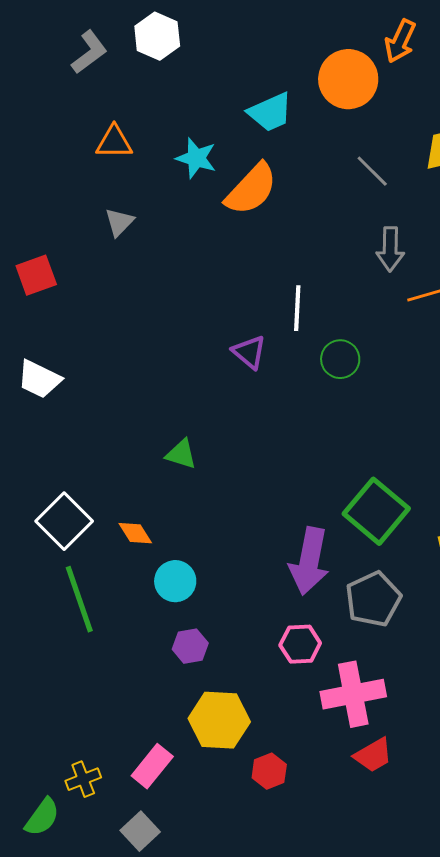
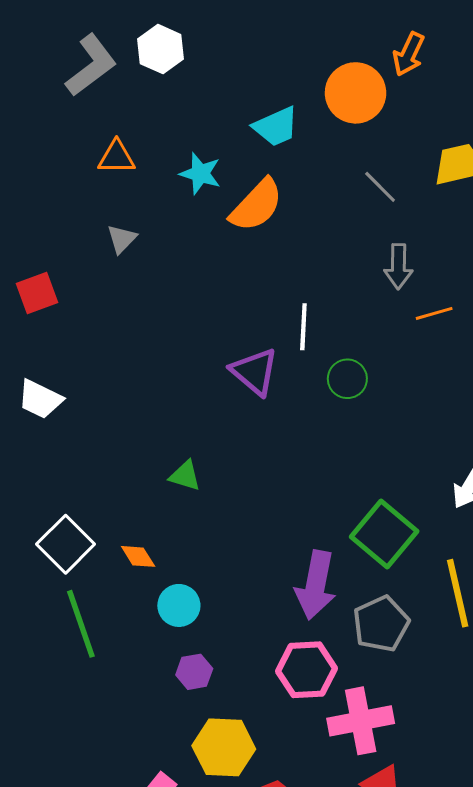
gray L-shape: (89, 52) -> (91, 65), size x1.4
purple triangle: (249, 352) -> (254, 372), size x1.4
pink hexagon: (300, 644) -> (307, 670), size x1.4

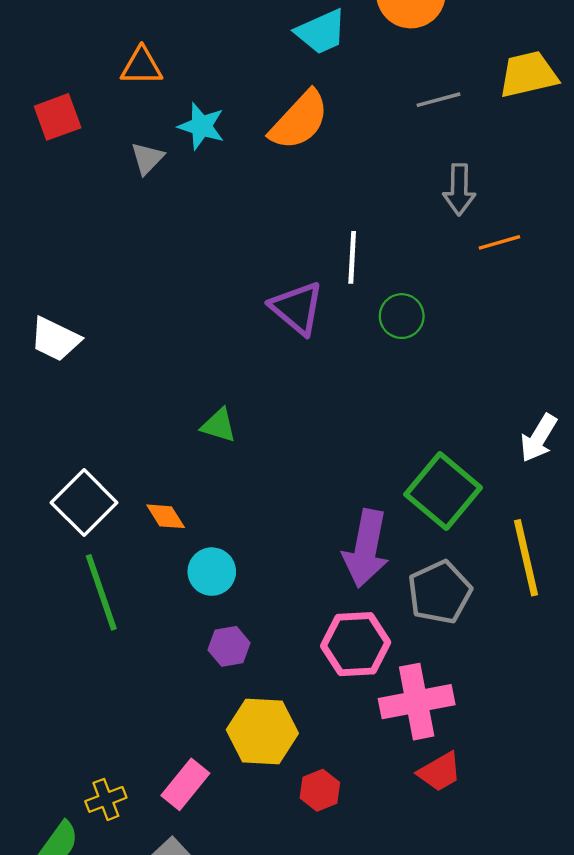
cyan star: (200, 174) -> (201, 126), moved
gray line: (380, 187) -> (438, 100), turned -60
red square: (37, 293) -> (58, 117), moved

